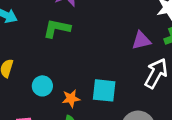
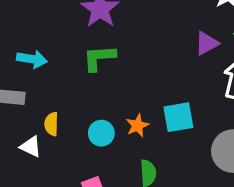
orange star: (71, 98) -> (137, 126), moved

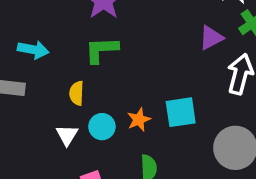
yellow semicircle: (52, 124) -> (77, 93), moved
white triangle: (31, 147) -> (67, 135), moved, turned 35

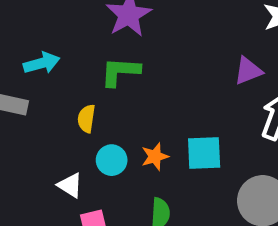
cyan arrow: (33, 50) -> (42, 63), turned -32
white triangle: (67, 135) -> (70, 185), moved, turned -35

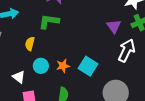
purple triangle: (248, 71) -> (114, 26), turned -49
cyan square: (204, 153) -> (88, 66), turned 30

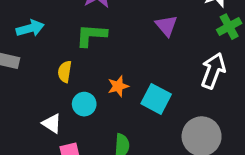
purple triangle: (114, 26) -> (166, 26), moved
orange star: (63, 66) -> (118, 86), moved

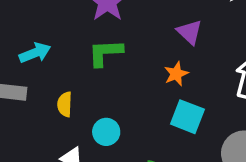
yellow semicircle: (65, 72) -> (65, 104), moved
orange star: (118, 86) -> (176, 74), moved

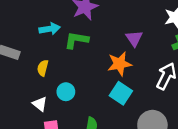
cyan arrow: (35, 53) -> (50, 29), moved
orange star: (176, 74) -> (120, 64), size x1.5

